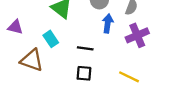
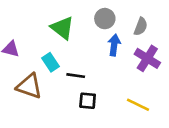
purple cross: (137, 35) -> (147, 58), turned -35
black line: (85, 48) -> (76, 76), moved

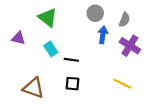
green triangle: (62, 28) -> (48, 18), moved
brown triangle: (29, 86) -> (34, 88), moved
black square: (88, 101) -> (72, 84), moved

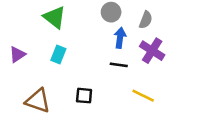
purple triangle: (18, 38) -> (17, 55), moved, turned -48
cyan rectangle: (51, 49) -> (58, 55), turned 56
black line: (71, 60) -> (119, 65), moved

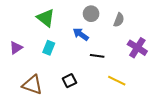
blue arrow: (120, 38) -> (81, 34), moved, turned -63
purple cross: (152, 51) -> (137, 48), moved
black square: (84, 96) -> (69, 81), turned -32

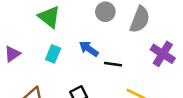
gray semicircle: (119, 20) -> (140, 19), size x1.5
blue arrow: (81, 34) -> (89, 49), moved

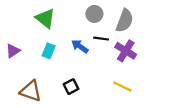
purple cross: (163, 54) -> (126, 51), moved
black line: (113, 64) -> (101, 39), moved

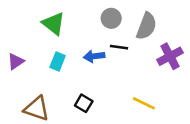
blue arrow: (80, 46) -> (94, 56), turned -42
purple cross: (126, 51) -> (170, 56), moved, turned 30
black square: (71, 87) -> (84, 103), turned -32

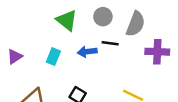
green triangle: (54, 24) -> (67, 20), moved
purple cross: (170, 56) -> (157, 52), turned 30

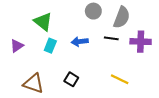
green triangle: (67, 20) -> (43, 22), moved
black line: (110, 43) -> (111, 38), moved

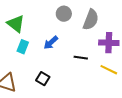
black line: (111, 38) -> (81, 58), moved
blue arrow: (80, 42) -> (51, 43), turned -35
yellow line: (120, 79) -> (109, 70), moved

